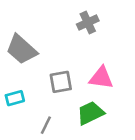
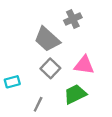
gray trapezoid: (22, 49) -> (47, 39), moved
gray square: (61, 82) -> (50, 68), turned -36

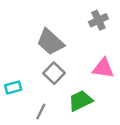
gray cross: (73, 19) -> (98, 20), moved
pink triangle: (84, 65) -> (103, 68), moved

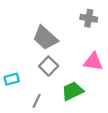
gray cross: (98, 20) -> (89, 18), turned 35

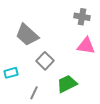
gray trapezoid: (45, 38) -> (27, 35), moved
pink triangle: (93, 62) -> (86, 46), moved

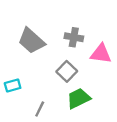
gray cross: (82, 17) -> (74, 37), moved
gray square: (45, 61) -> (67, 71), moved

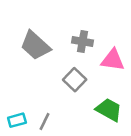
cyan rectangle: (13, 85) -> (17, 120), moved
green trapezoid: (79, 98) -> (109, 110), moved, turned 55

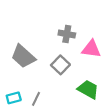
gray trapezoid: (35, 45) -> (23, 56), moved

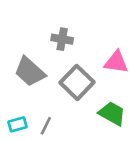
gray cross: (67, 34) -> (62, 39), moved
gray square: (60, 65) -> (77, 82), size x1.4

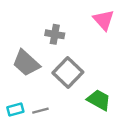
pink triangle: (116, 62) -> (104, 20), moved, turned 40
gray line: (46, 126) -> (40, 111), turned 49

